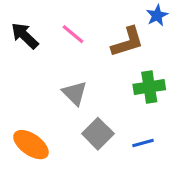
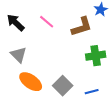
gray triangle: (75, 93) -> (19, 55), moved
orange ellipse: (31, 145) -> (31, 82), moved

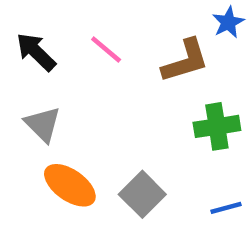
blue line: (92, 92) -> (226, 208), moved

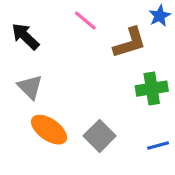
pink line: (106, 50) -> (85, 21), moved

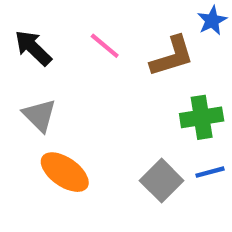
pink line: (85, 21) -> (105, 46), moved
gray square: (100, 136) -> (162, 181), moved
blue line: (158, 145) -> (210, 172), moved

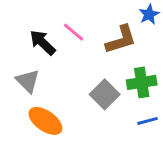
black arrow: (33, 48) -> (42, 42), moved
gray square: (162, 181) -> (105, 94), moved

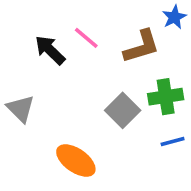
gray triangle: (28, 81) -> (21, 109), moved
orange ellipse: (45, 121) -> (76, 161), moved

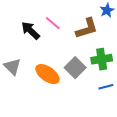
orange ellipse: (76, 161) -> (47, 74), moved

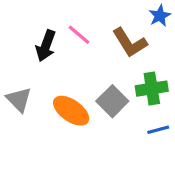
brown L-shape: (87, 28) -> (130, 43), turned 75
black arrow: (31, 31) -> (46, 46), turned -114

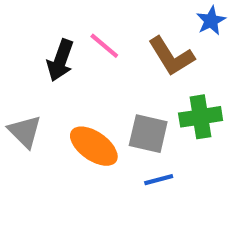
gray square: (112, 101) -> (148, 134), turned -32
blue line: (158, 130) -> (159, 180), moved

